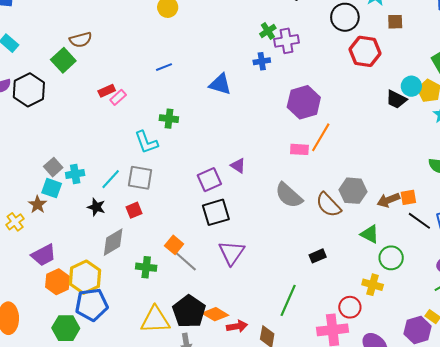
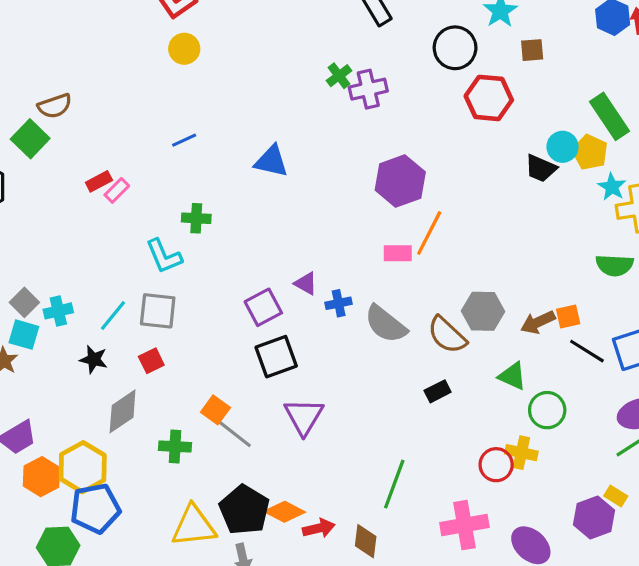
blue cross: (262, 61) -> (339, 303), moved
black rectangle: (318, 256) -> (438, 391), moved
red circle: (350, 307) -> (496, 465), moved

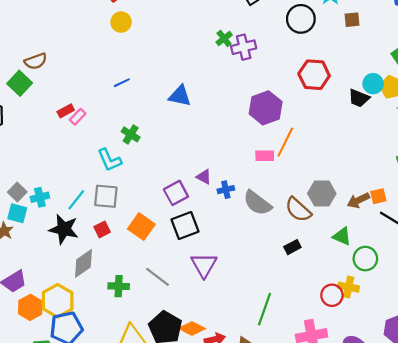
red hexagon: (489, 98) -> (314, 75), moved
green cross: (196, 218) -> (131, 134), turned 30
black star: (94, 359) -> (64, 229), size x1.6
orange square: (215, 410) -> (141, 227), moved, size x1.4

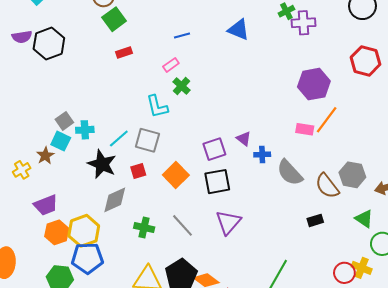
green square: (20, 83) -> (114, 19), moved
blue triangle: (180, 96) -> (239, 30), moved
pink rectangle: (78, 117) -> (171, 65), moved

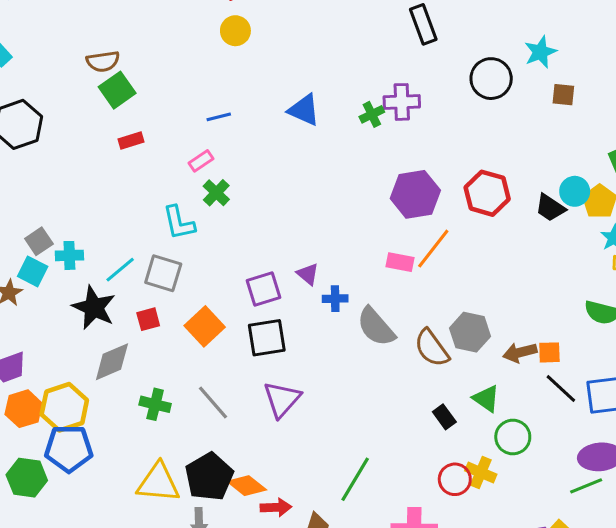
green cross: (286, 11) -> (372, 114), moved
red hexagon: (365, 61) -> (487, 193), moved
black rectangle: (315, 220) -> (444, 417), moved, turned 70

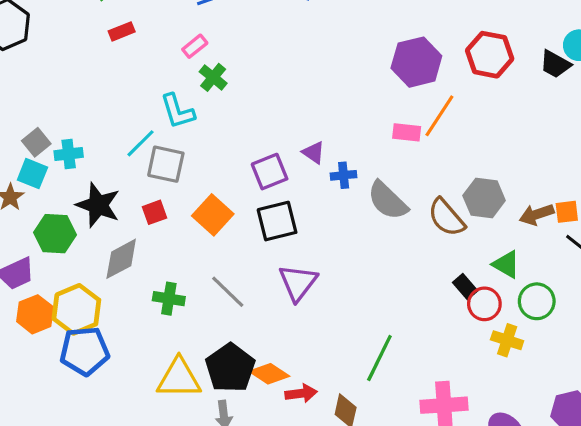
cyan line: (120, 270) -> (140, 143), moved
green hexagon: (27, 478) -> (55, 234), moved
red circle: (455, 479) -> (484, 304), moved

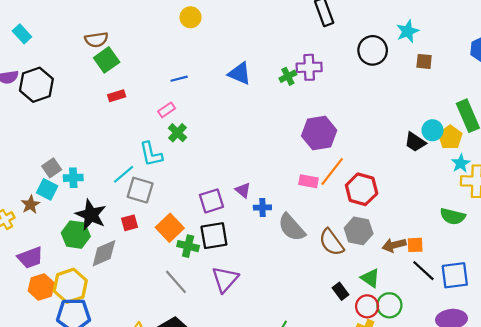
red hexagon: (490, 55) -> (362, 189), moved
green hexagon: (55, 234) -> (76, 235), moved
green cross: (169, 299) -> (188, 246), moved
red circle: (484, 304) -> (367, 306), moved

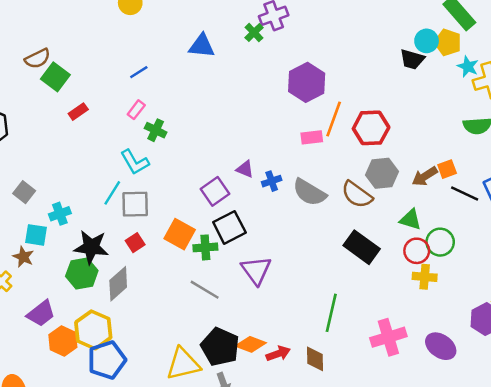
gray square: (52, 168) -> (24, 192), moved
black rectangle: (341, 291) -> (362, 247), moved, size x1.8

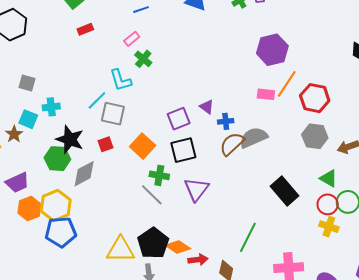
gray square: (24, 192) -> (27, 83), turned -36
gray semicircle: (309, 192) -> (253, 138), turned 112
brown semicircle: (357, 195) -> (232, 144), moved, turned 88
green cross: (205, 247) -> (159, 175), moved

